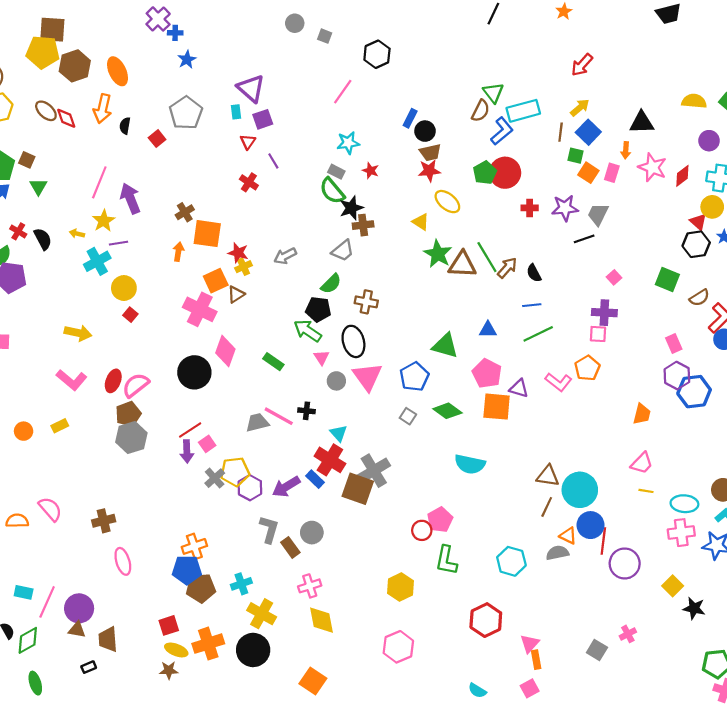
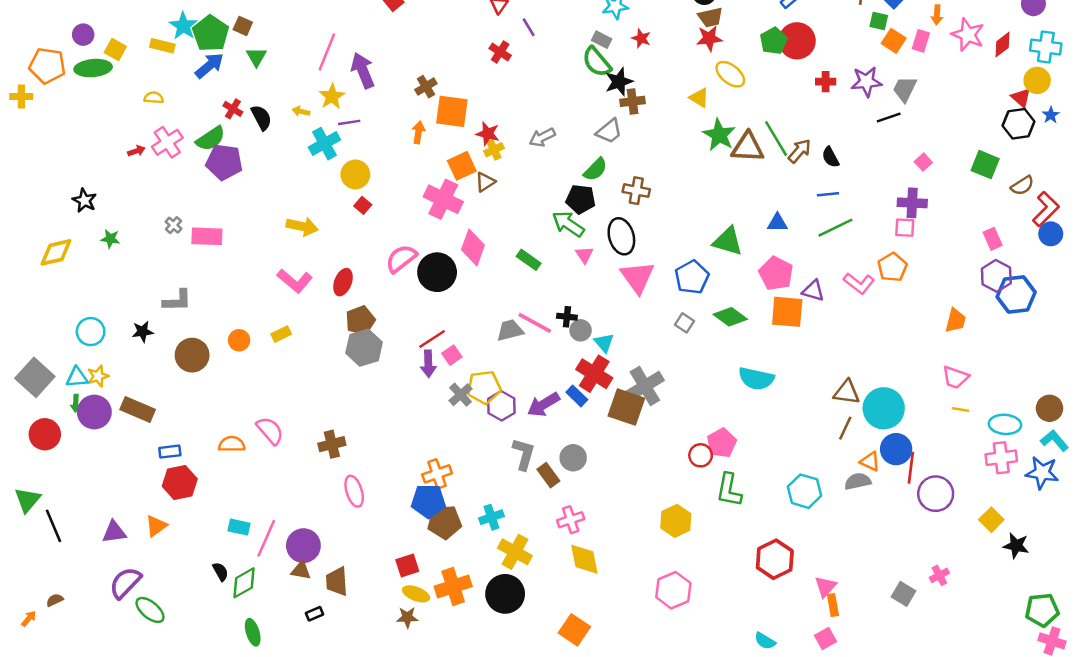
gray circle: (336, 381) -> (581, 330), moved
pink semicircle: (136, 385) -> (401, 259), moved
pink trapezoid: (642, 463) -> (955, 377), turned 65

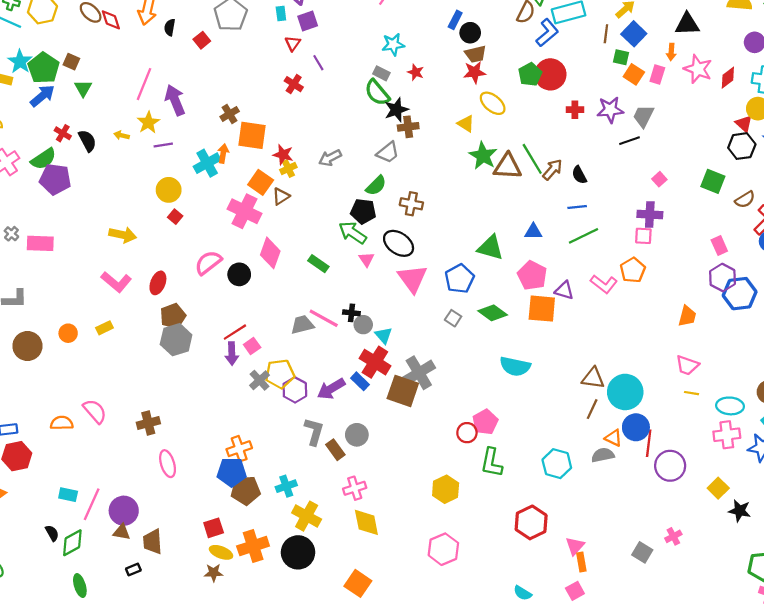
cyan cross: (324, 144) -> (207, 163), moved
orange square: (462, 166) -> (261, 182), turned -30
black ellipse: (621, 236) -> (399, 243), turned -40
black circle: (437, 272) -> (239, 274), size x0.7

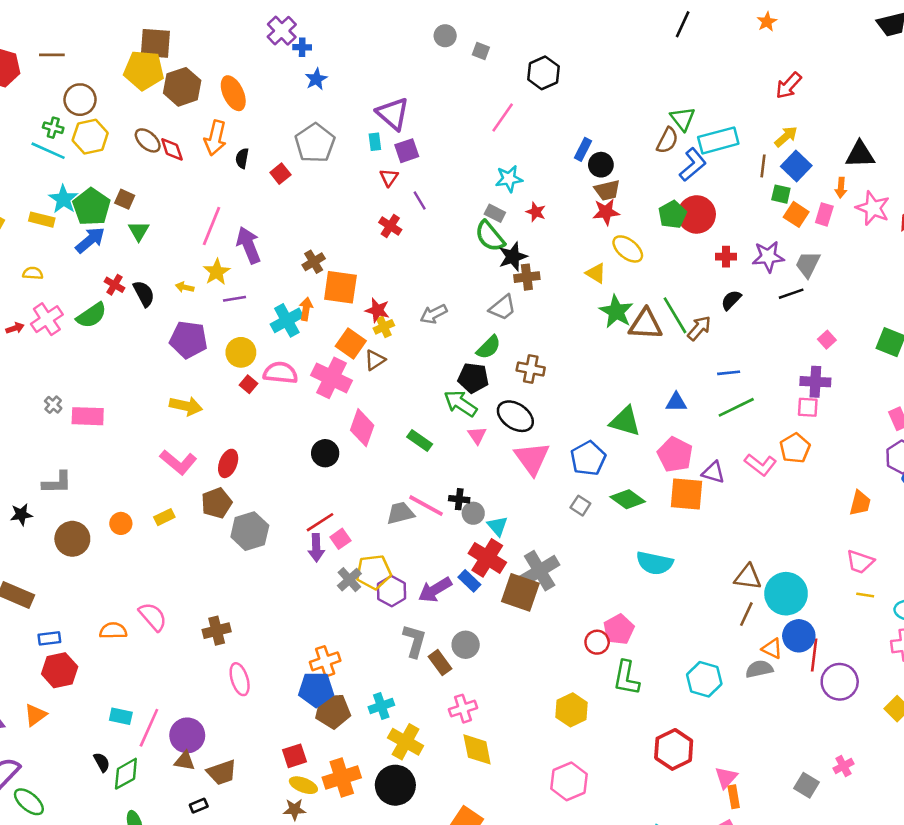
black semicircle: (579, 175) -> (731, 300), moved, turned 72
purple pentagon: (55, 179) -> (189, 340), moved
pink semicircle: (208, 263) -> (280, 373), moved, turned 44
brown pentagon: (173, 316) -> (217, 503), moved
brown trapezoid: (153, 542) -> (222, 772), turned -105

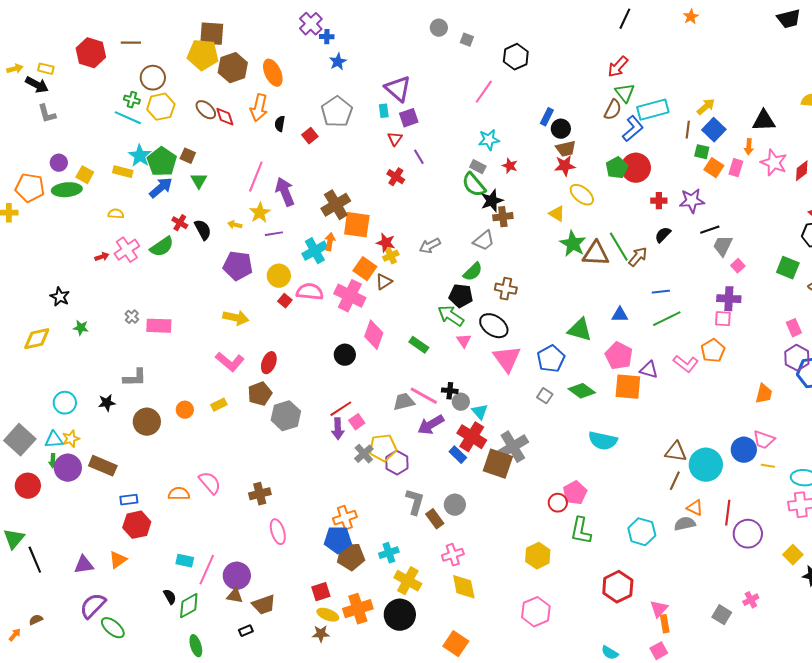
red arrow: (789, 86) -> (618, 67), moved
brown cross: (314, 262) -> (336, 205), size x1.6
gray trapezoid: (808, 264) -> (723, 246), moved
purple arrow: (435, 590) -> (431, 425), moved
blue circle: (799, 636) -> (744, 450), moved

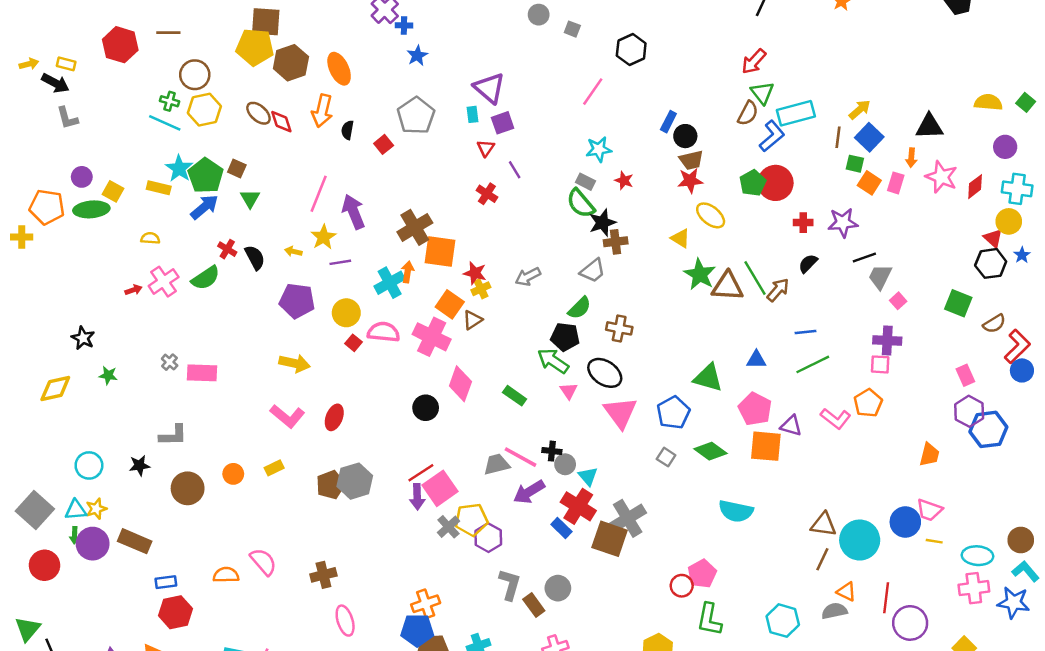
brown pentagon: (260, 394) -> (331, 485), moved
pink square: (357, 422) -> (440, 488), size x1.8

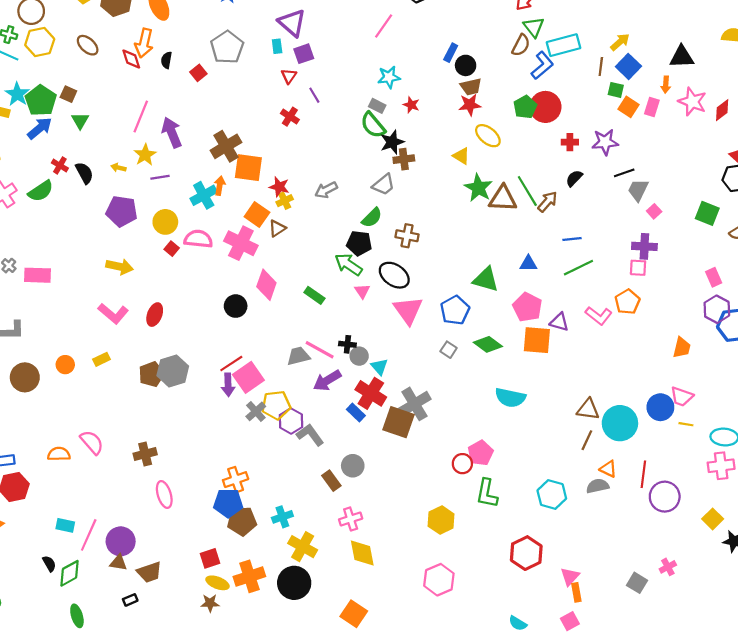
red diamond: (281, 122) -> (131, 59), moved
gray L-shape: (510, 584) -> (310, 435), moved, turned -52

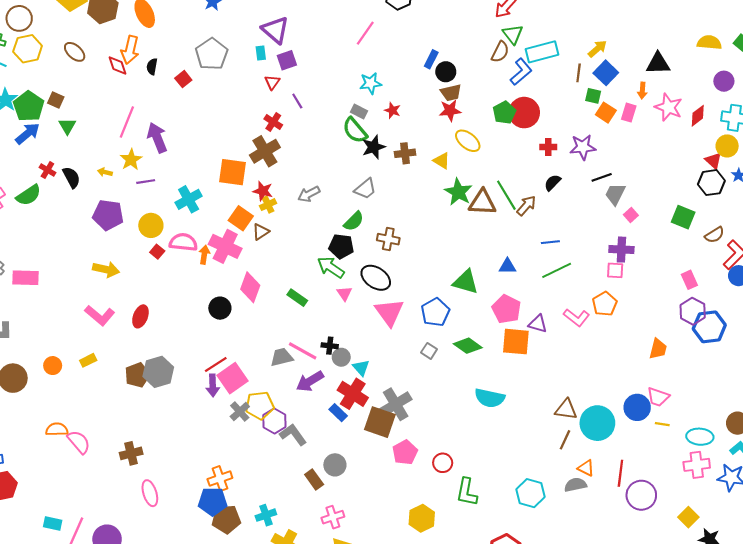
brown cross: (226, 146) -> (265, 151), moved
brown cross: (404, 159) -> (405, 153), moved
orange arrow: (220, 186) -> (204, 255), moved
pink pentagon: (480, 453) -> (405, 452), moved
orange semicircle: (59, 454) -> (57, 429), moved

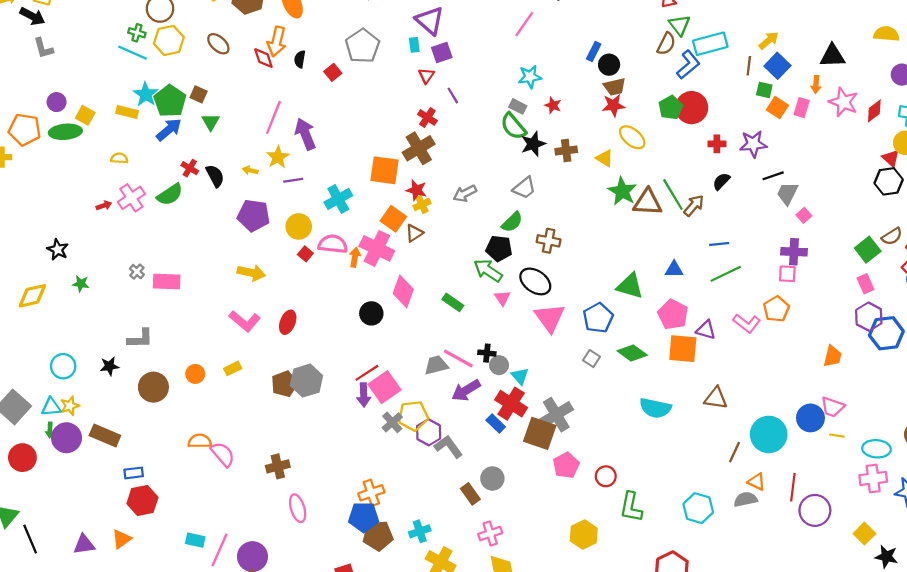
green square: (683, 217) -> (868, 250), moved, turned 30
brown triangle: (566, 409) -> (716, 398), moved

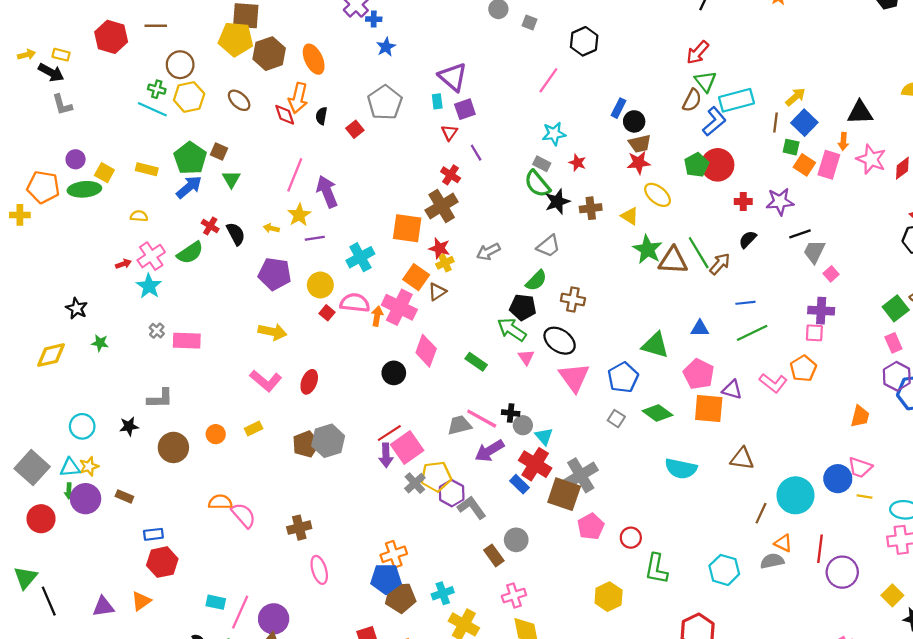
cyan star: (146, 94) -> (149, 286), moved
pink rectangle: (802, 108) -> (829, 165), size x1.4
brown rectangle: (105, 436) -> (124, 496), size x0.6

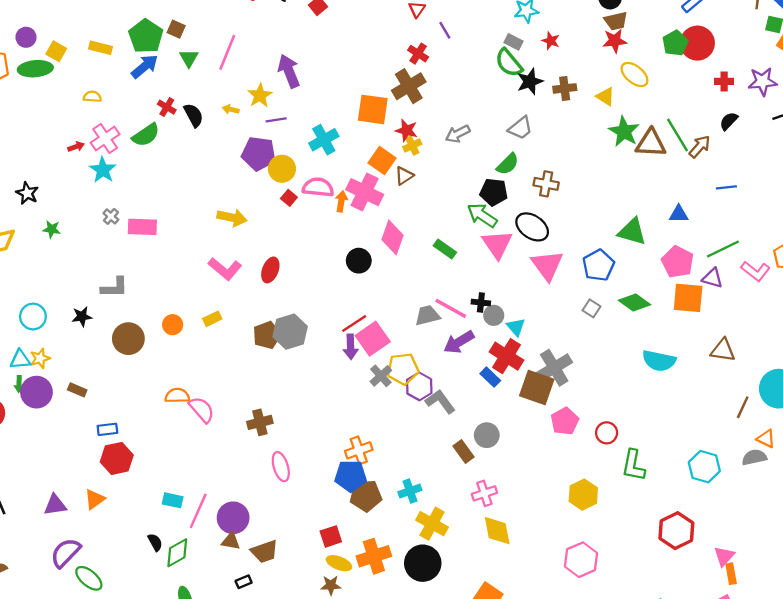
pink line: (295, 175) -> (227, 52), moved
purple pentagon: (275, 274) -> (259, 154), moved
green line: (752, 333) -> (723, 249), moved
pink triangle: (526, 357) -> (497, 244), size x1.8

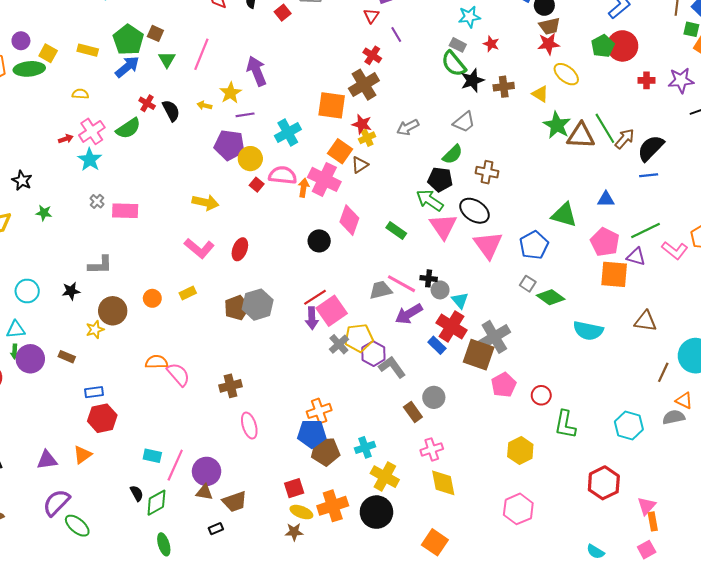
black semicircle: (729, 121) -> (651, 148), moved, size x1.6
green diamond: (635, 303) -> (551, 297), moved
yellow star: (40, 358) -> (95, 330), moved

